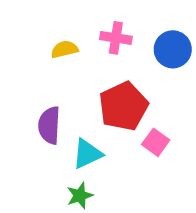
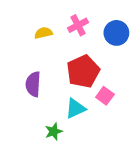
pink cross: (116, 38) -> (78, 25), turned -36
cyan triangle: (87, 154) -> (75, 108), moved

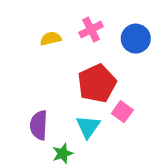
purple semicircle: (33, 84) -> (39, 125), moved
cyan triangle: (75, 108) -> (88, 127), turned -30

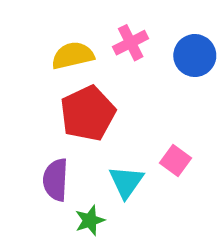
yellow semicircle: (51, 39) -> (73, 56), size x1.4
red pentagon: (97, 83) -> (88, 113), moved

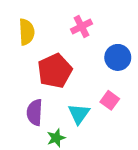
yellow semicircle: (73, 56) -> (27, 32), moved, turned 100
blue circle: (195, 56) -> (118, 57), moved

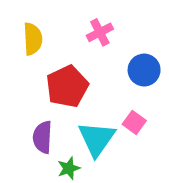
cyan triangle: (79, 114) -> (97, 139), size x1.4

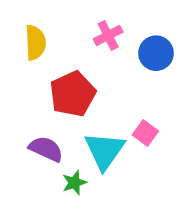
blue circle: (144, 70) -> (156, 53), moved
purple semicircle: (43, 137) -> (46, 149), turned 112

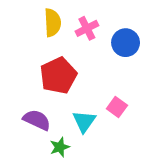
yellow semicircle: (35, 43) -> (53, 23), moved
cyan triangle: (105, 151) -> (84, 121), size x0.7

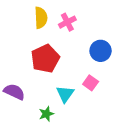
blue circle: (126, 43) -> (101, 51), moved
purple semicircle: (37, 120) -> (14, 92), moved

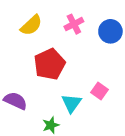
yellow semicircle: (41, 18) -> (31, 25), moved, turned 50
blue circle: (101, 51) -> (110, 31), moved

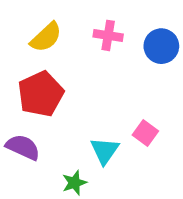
pink cross: (74, 24) -> (108, 35), turned 36
red pentagon: (50, 64) -> (41, 94), moved

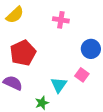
yellow semicircle: (46, 37) -> (15, 15), moved
blue circle: (161, 46) -> (91, 49), moved

